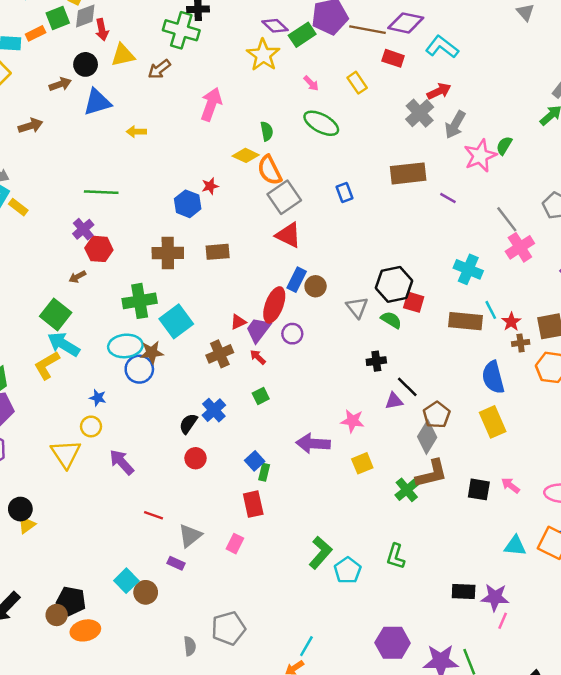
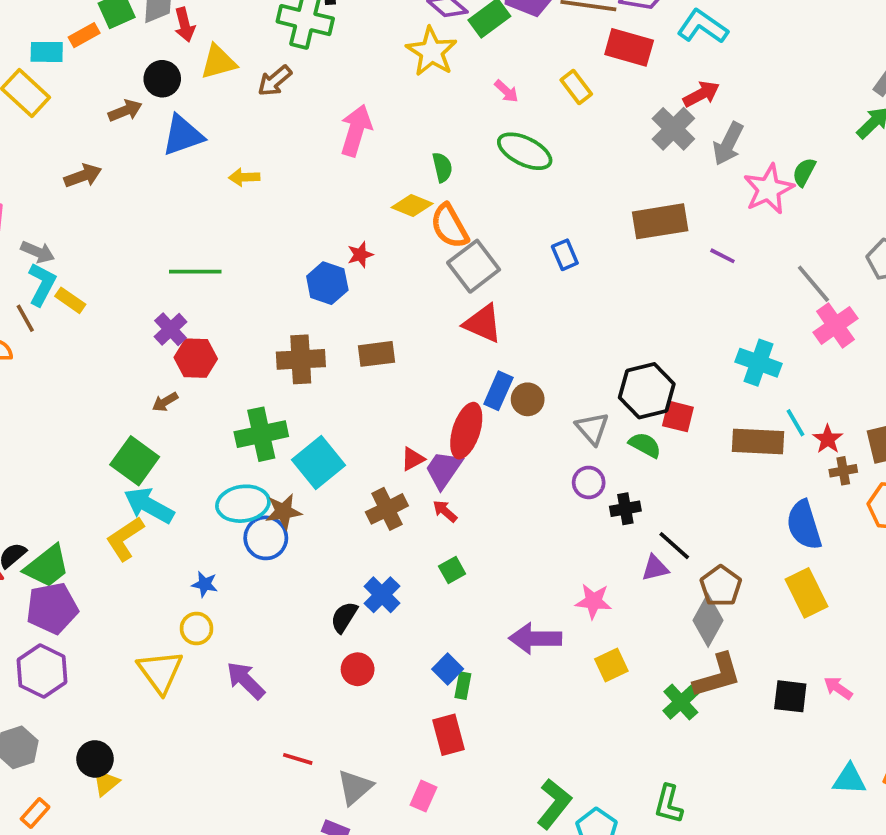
red rectangle: (393, 58) -> (629, 47), size x1.4
purple circle: (292, 334) -> (589, 482), moved

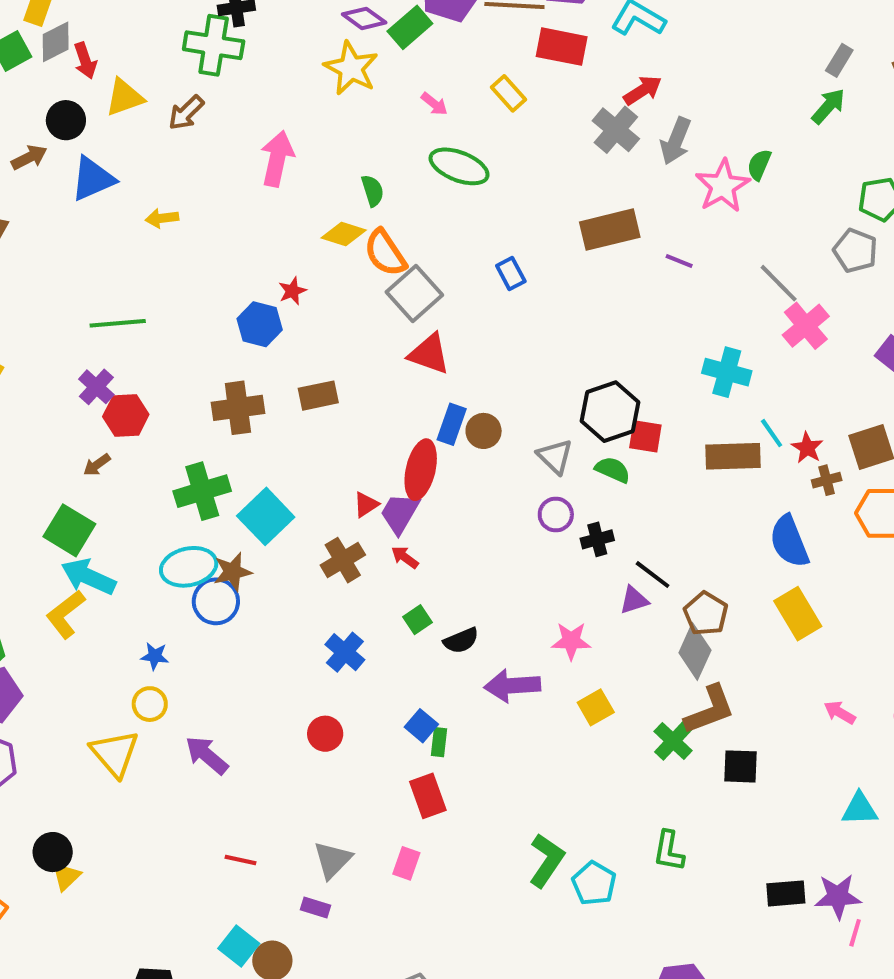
black semicircle: (344, 617) -> (461, 641), moved, turned -140
black square: (790, 696) -> (741, 766), moved
red line: (298, 759) -> (240, 860), moved

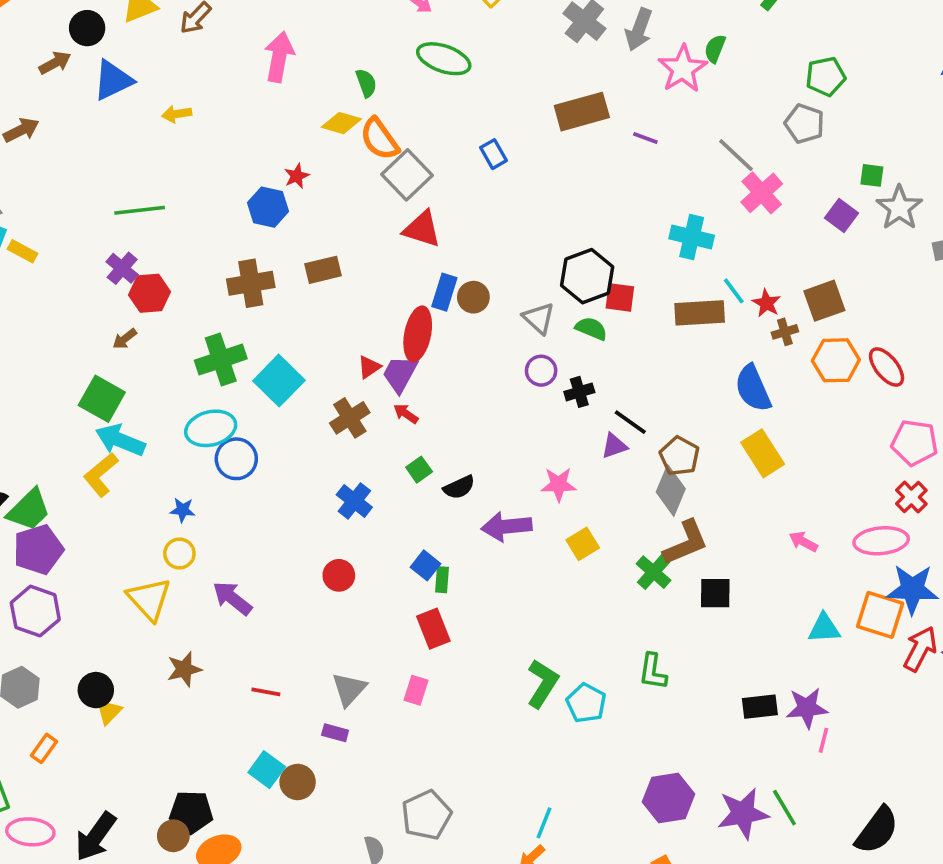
brown star: (233, 572) -> (184, 669), moved

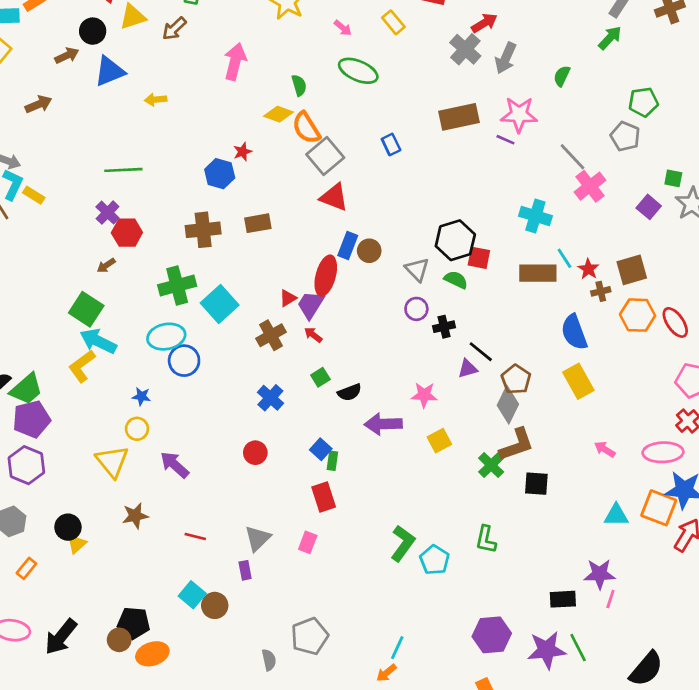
pink star: (683, 69) -> (519, 115), moved, turned 30
black rectangle: (760, 707) -> (563, 599), moved
purple rectangle: (335, 733) -> (245, 570), turned 60

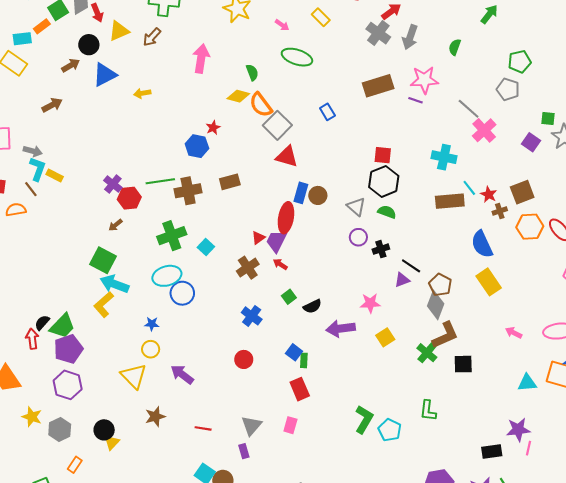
green line: (123, 170) -> (160, 181), moved
red square: (479, 258) -> (383, 155), moved
cyan square: (220, 304) -> (206, 247), size x0.6

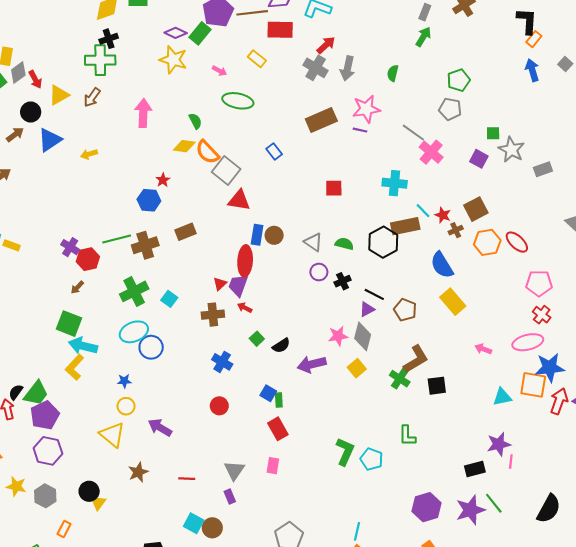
black hexagon: (384, 181) -> (383, 242), moved
brown cross: (248, 268) -> (213, 315), turned 35
gray diamond: (436, 305) -> (363, 336), moved

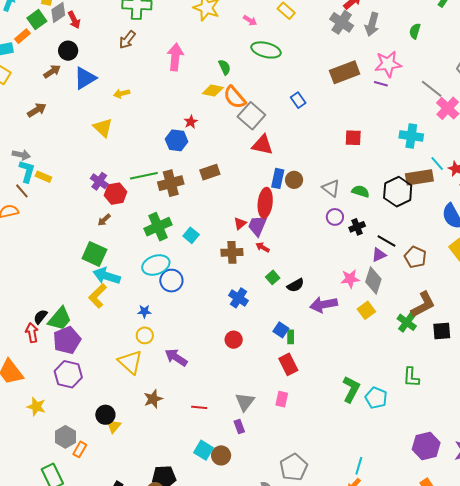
yellow triangle: (59, 95) -> (103, 128), moved, turned -50
gray hexagon: (45, 496) -> (65, 437), moved

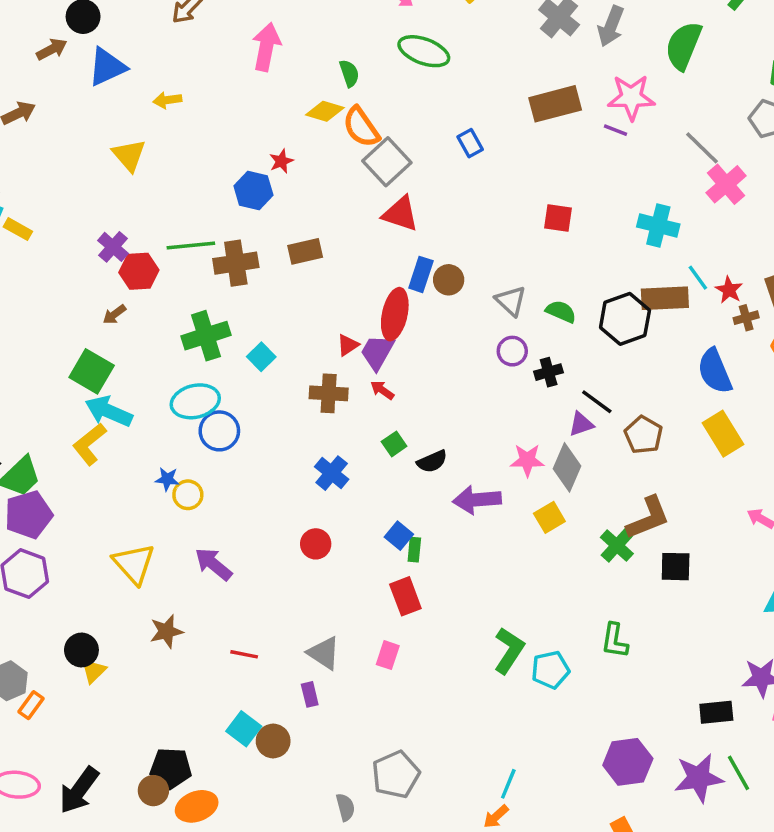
green semicircle: (415, 31) -> (683, 46), size x1.8
yellow circle: (145, 335) -> (188, 495), moved
cyan pentagon: (376, 398) -> (550, 670), turned 30
gray triangle: (245, 402) -> (324, 653), turned -40

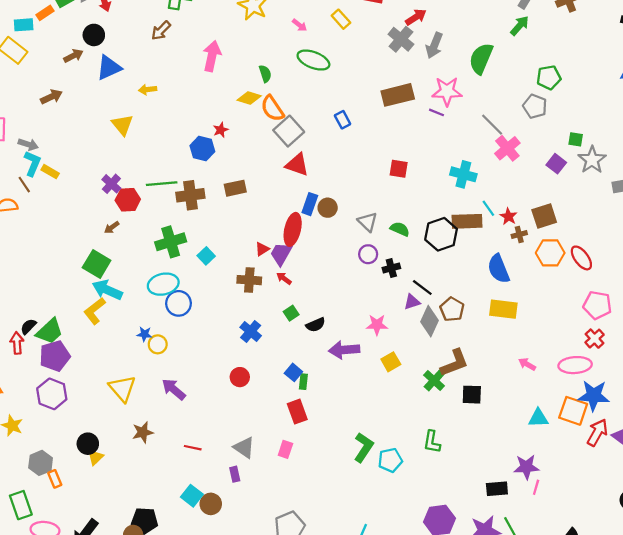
yellow rectangle: (723, 434) -> (503, 309), turned -52
gray diamond: (567, 467) -> (430, 321), moved
orange rectangle: (31, 705) -> (55, 479), turned -60

